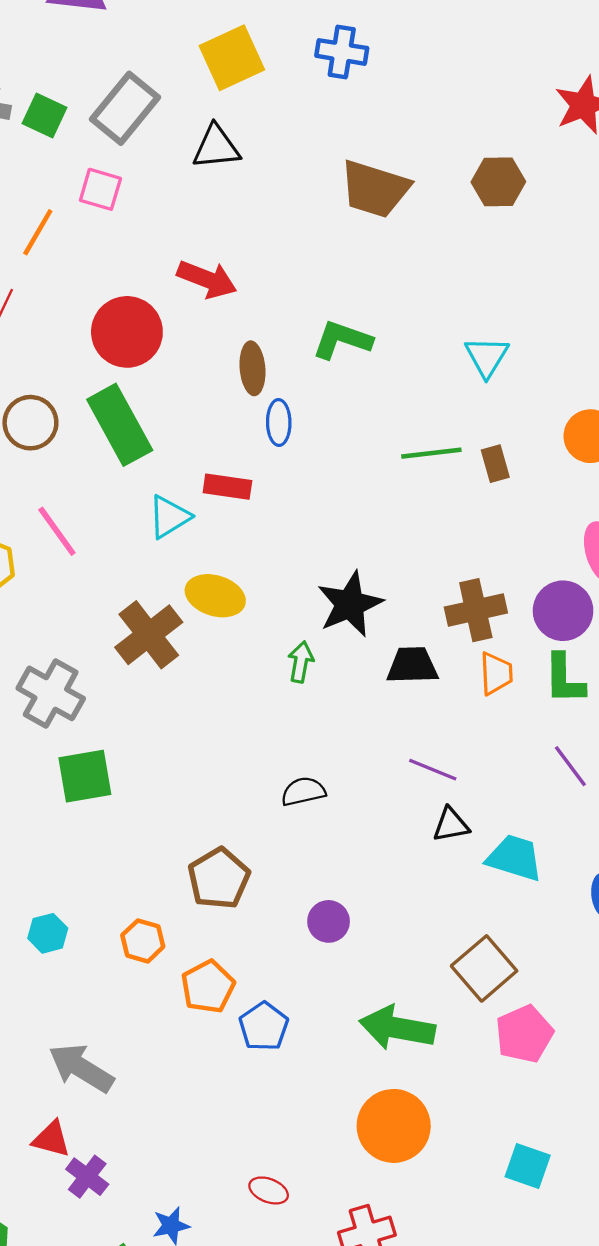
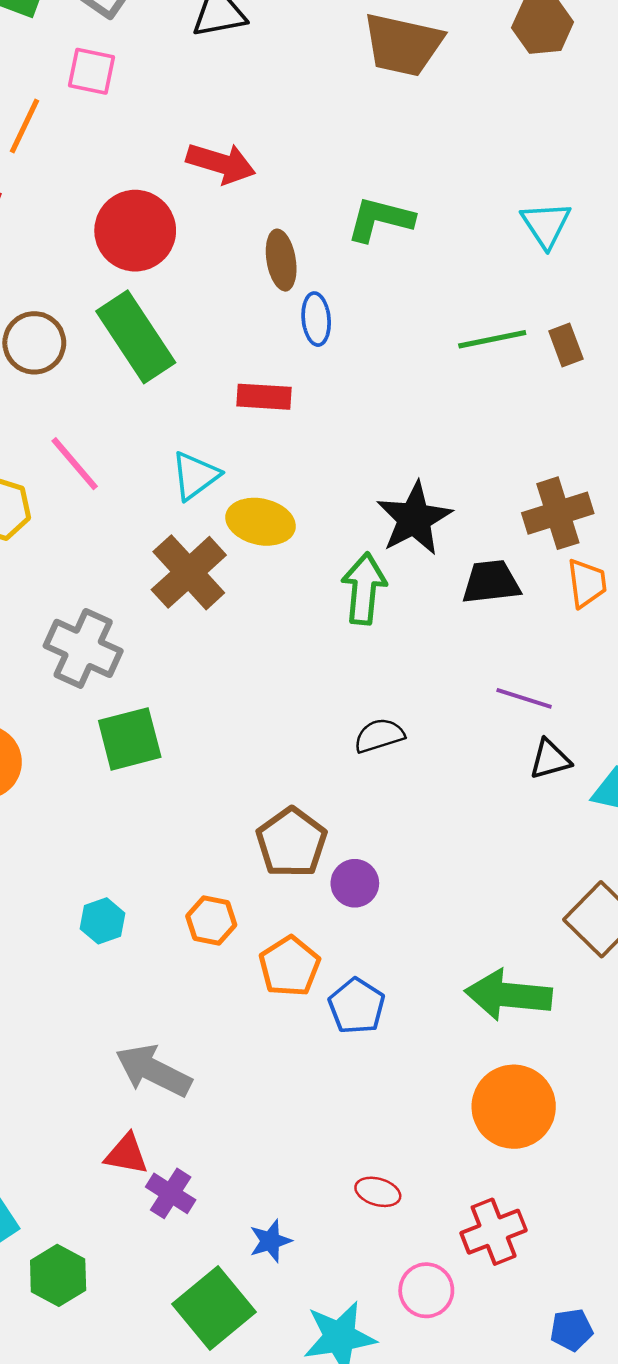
cyan triangle: (169, 517) -> (195, 476), moved
green arrow: (301, 662) -> (364, 589), size x1.5
purple circle: (329, 921) -> (355, 883), moved

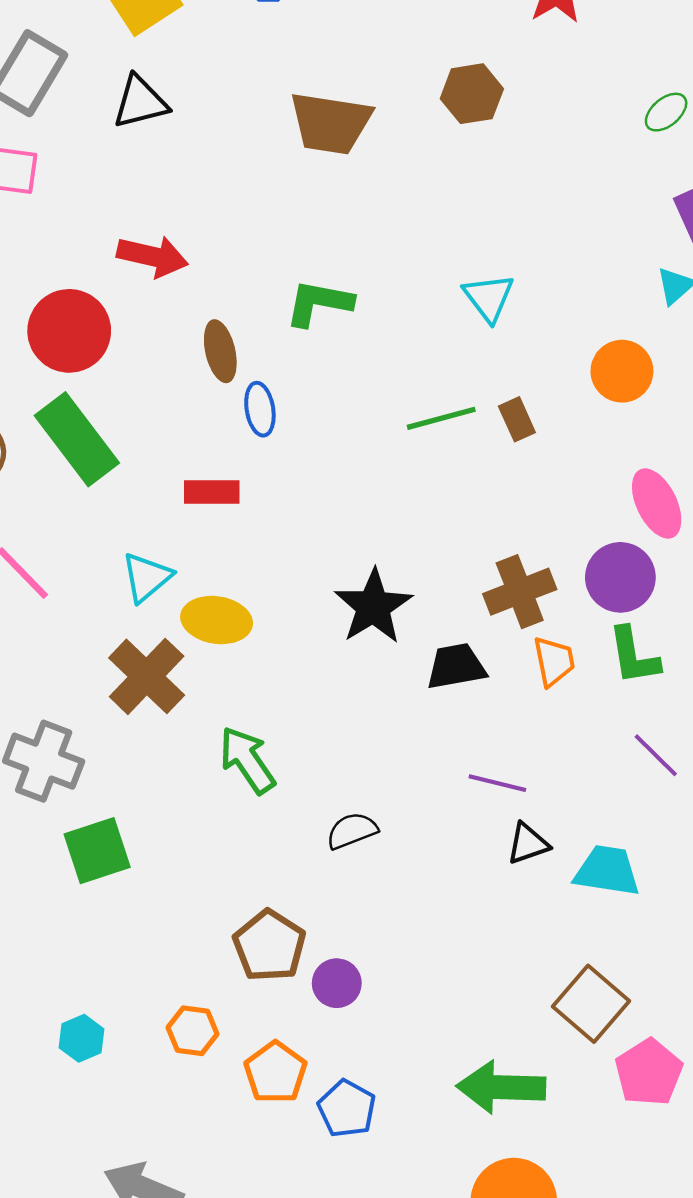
green arrow: (364, 589) -> (247, 760), moved, turned -36

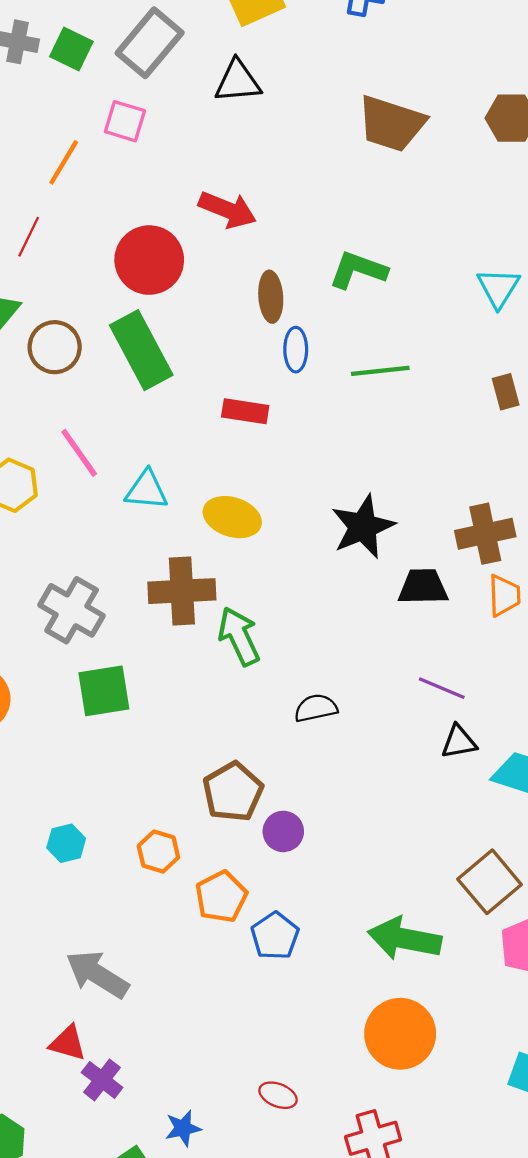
green line: (441, 418) -> (380, 371), moved
cyan triangle: (147, 577) -> (147, 490), moved, turned 36
brown cross: (147, 676) -> (182, 591), moved, turned 34

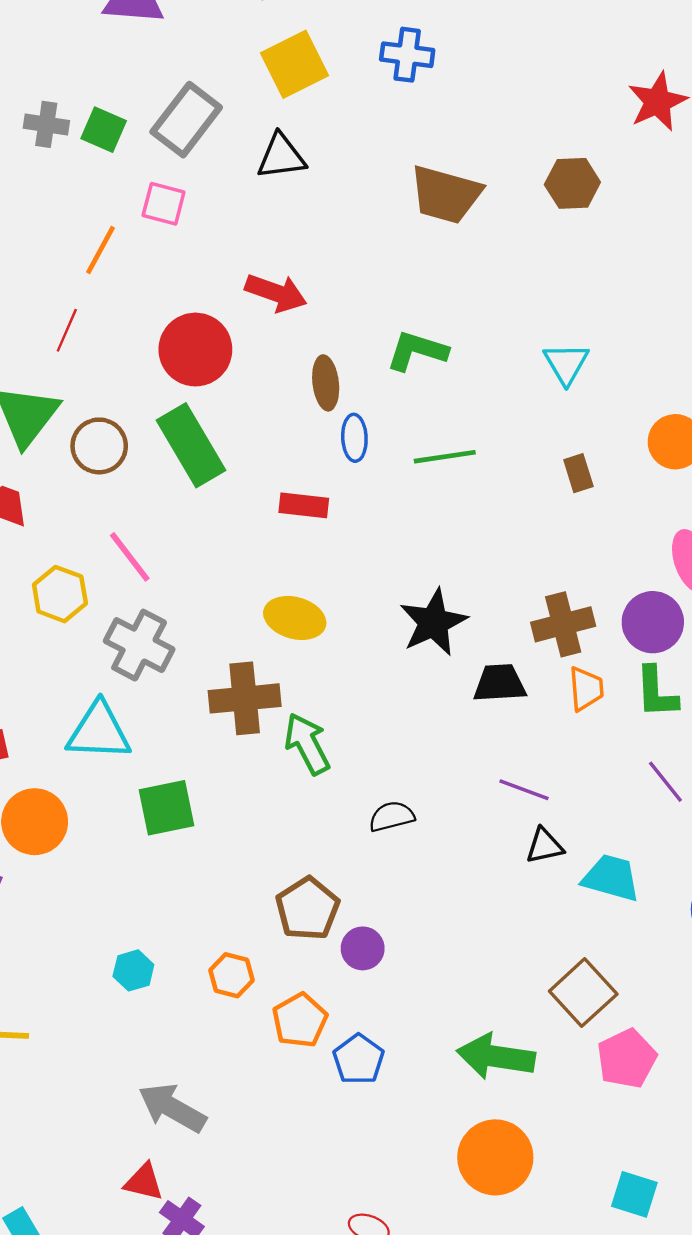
cyan triangle: (147, 490) -> (99, 731), moved, size x1.4
gray cross: (72, 610) -> (139, 645), moved

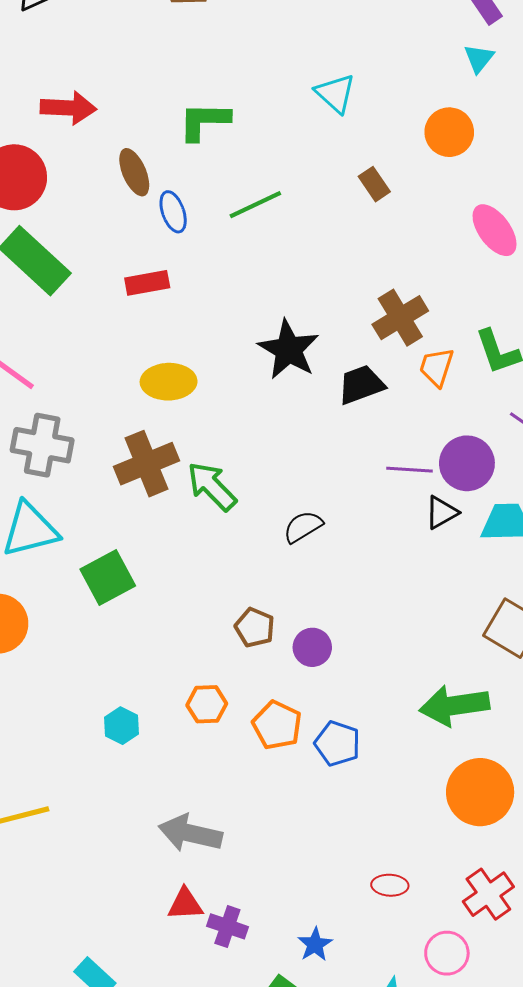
purple circle: (653, 622) -> (467, 463), moved
orange trapezoid: (586, 689) -> (437, 367), turned -141
brown pentagon: (308, 909) -> (255, 628), size x0.7

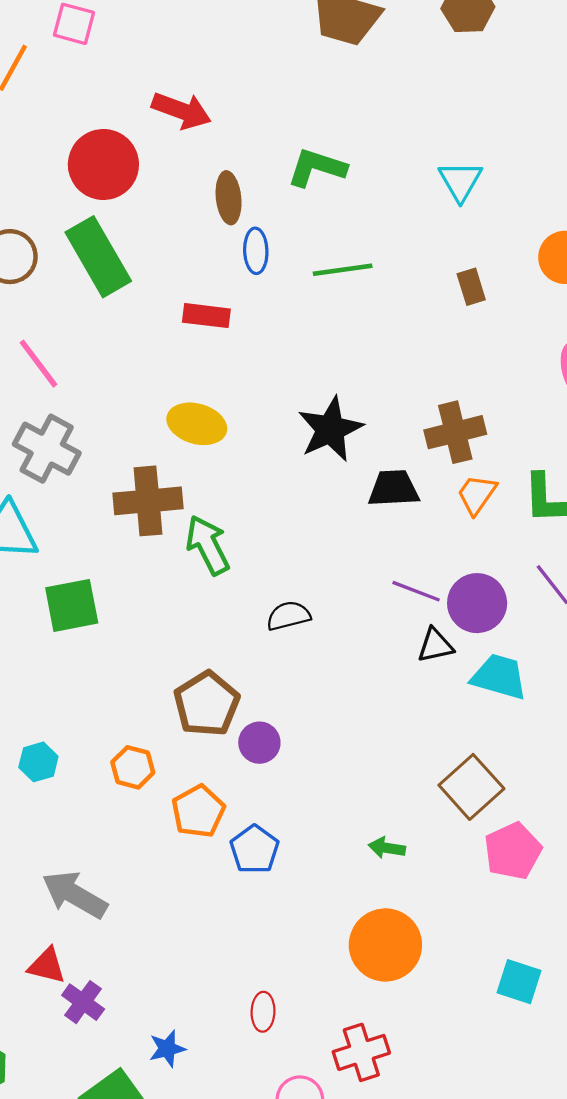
brown pentagon: (255, 628) -> (207, 704), size x1.5
green arrow: (454, 706) -> (387, 848), size x0.5
red ellipse: (390, 885) -> (263, 1012), turned 72

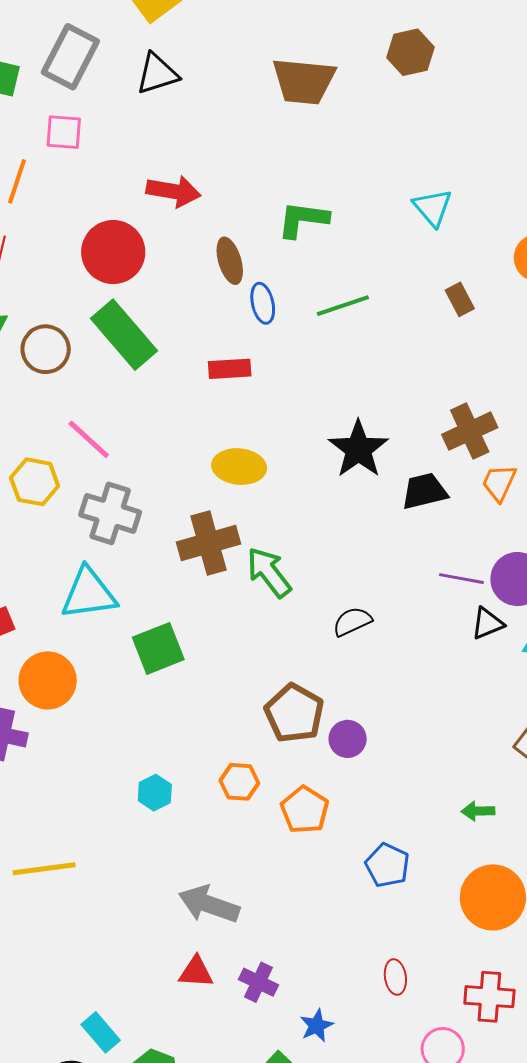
blue pentagon: (254, 849) -> (387, 865), moved
purple cross: (83, 1002) -> (258, 982), moved
red cross: (361, 1052) -> (489, 997), turned 33

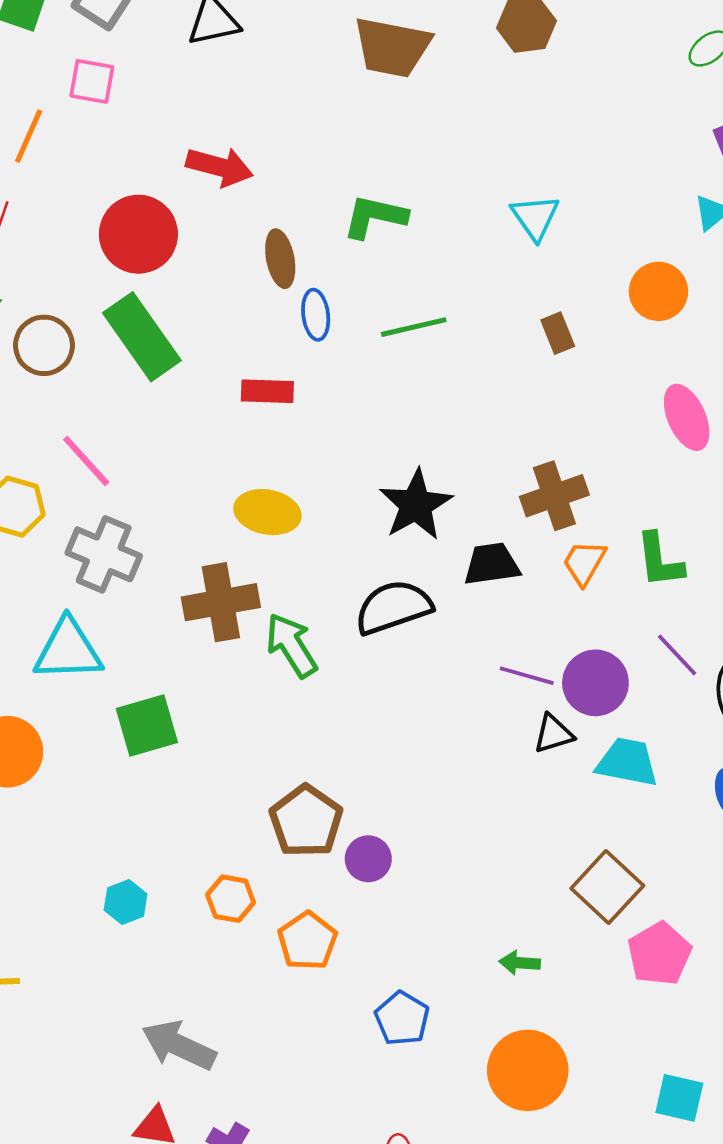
black semicircle: (352, 622) -> (393, 607), moved, size x1.6

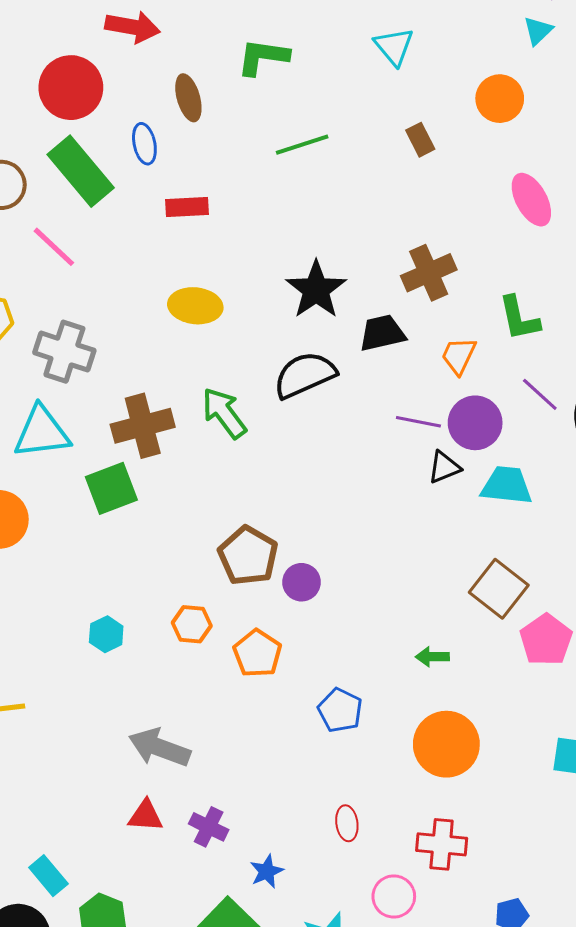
blue ellipse: (316, 315) -> (144, 144), moved
pink line: (86, 461) -> (54, 247), moved
orange trapezoid: (584, 563) -> (459, 356), moved
brown cross: (221, 602) -> (143, 426), moved

